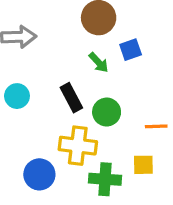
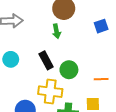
blue square: (131, 50) -> (101, 26), moved
green arrow: (99, 62) -> (56, 31), moved, turned 32

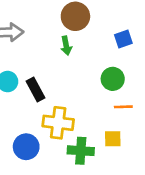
black rectangle: (46, 60) -> (36, 90), moved
green circle: (69, 70) -> (113, 79), moved

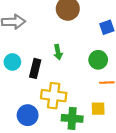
green arrow: (66, 46) -> (58, 52), moved
black rectangle: (36, 90) -> (35, 68), turned 42

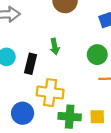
yellow square: (98, 109) -> (97, 117), moved

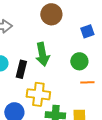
green arrow: (55, 47) -> (42, 54), size x1.6

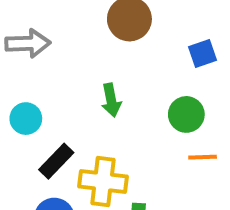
green arrow: (42, 54) -> (111, 100), size x0.7
black rectangle: (21, 69) -> (56, 161), moved, turned 30

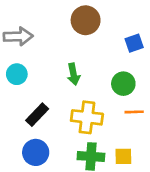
cyan circle: (26, 119) -> (17, 74), moved
yellow cross: (103, 182) -> (87, 117), moved

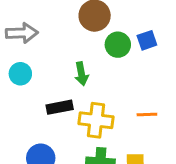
green circle: (123, 84) -> (118, 45), moved
black rectangle: (37, 115) -> (60, 107), moved, turned 35

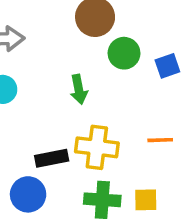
blue square: (147, 40) -> (167, 66), moved
black rectangle: (60, 107) -> (52, 158), moved

